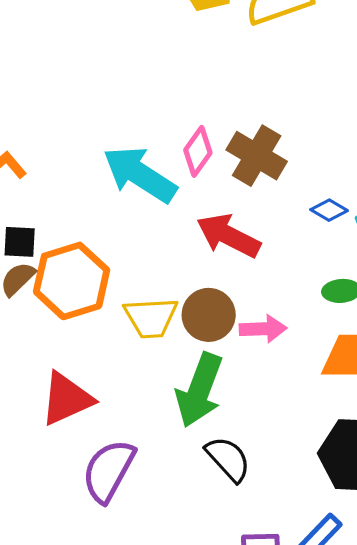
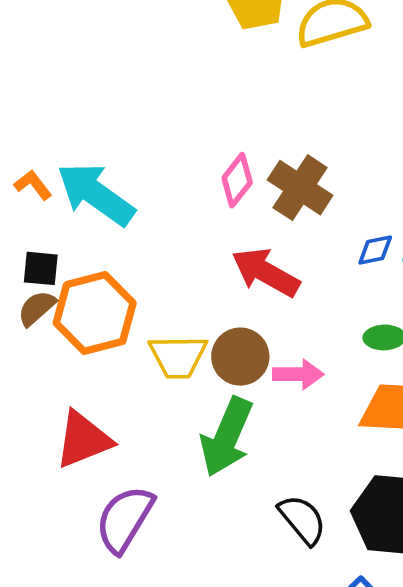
cyan arrow: (140, 174) -> (96, 194), moved
blue diamond: (329, 210) -> (375, 250), turned -45
black semicircle: (228, 459) -> (302, 520), moved

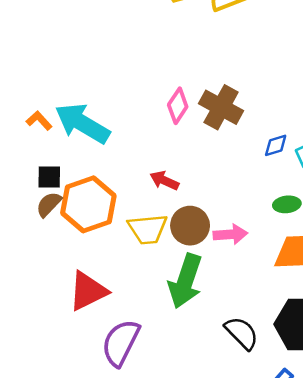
red arrow: (266, 272) -> (164, 181), moved, size x0.6

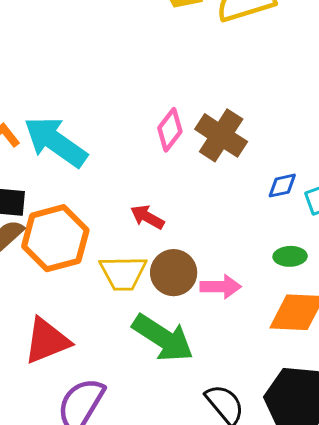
green arrow: (185, 281) -> (163, 338), turned -80

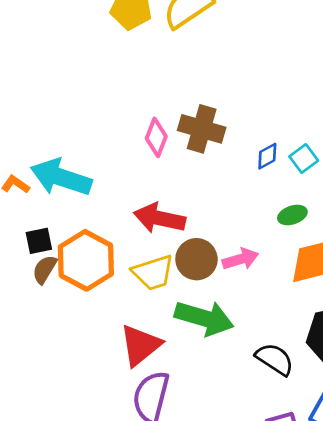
red arrow: (147, 217) -> (159, 218), size x1.6
red triangle: (47, 341) -> (140, 345), moved

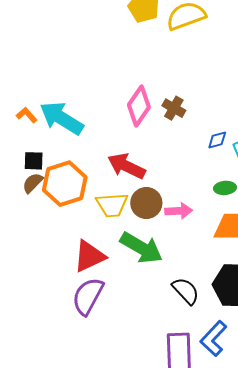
brown cross: (202, 129) -> (174, 108), size x0.7
pink diamond: (156, 137) -> (139, 106), size x1.4

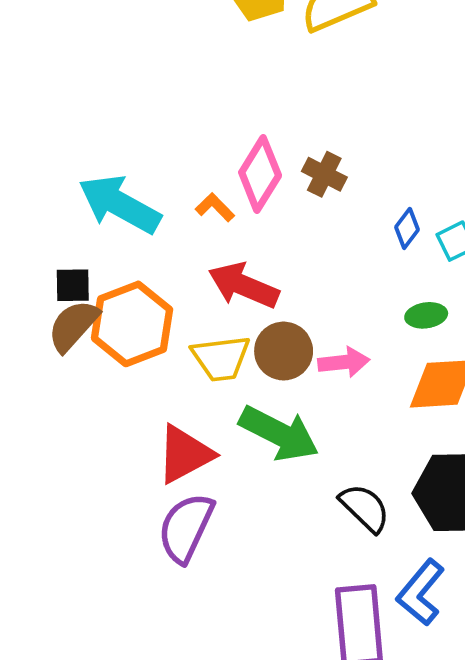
orange L-shape: (27, 115) -> (215, 207), moved
blue diamond: (217, 140) -> (407, 228), turned -35
brown semicircle: (33, 183) -> (73, 326), size x1.4

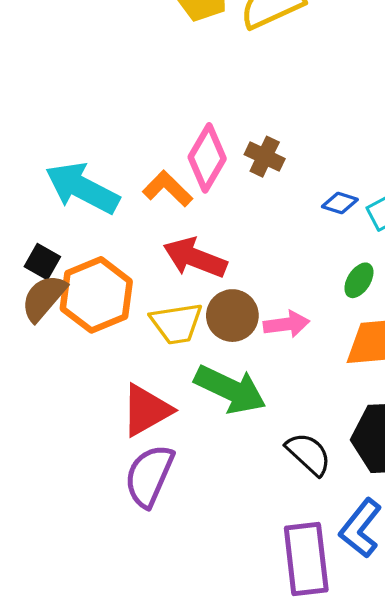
orange L-shape: (215, 207) -> (168, 189), size x1.4
blue diamond: (407, 228) -> (340, 203), turned 72
black square: (73, 285) -> (42, 262), turned 32
green ellipse: (426, 315) -> (359, 280), turned -48

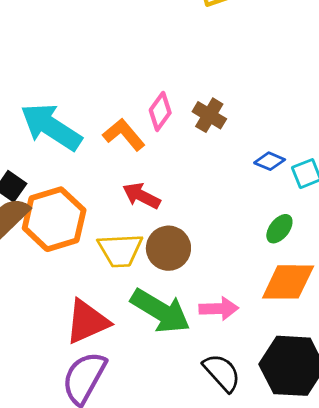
pink diamond: (207, 158) -> (160, 111), size x0.7
red arrow: (195, 258) -> (141, 196), size x0.7
pink arrow: (286, 324) -> (219, 309), moved

